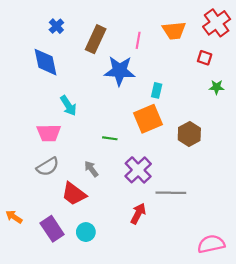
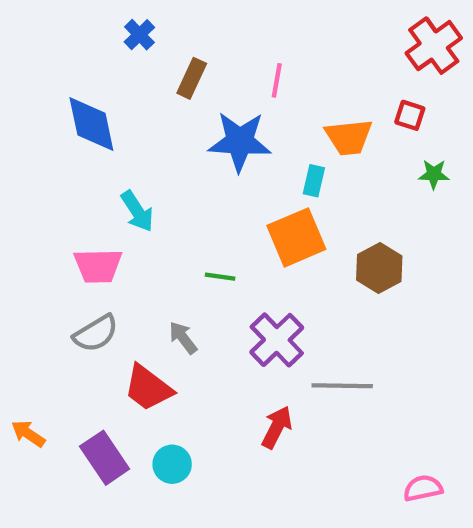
blue cross: (56, 26) -> (139, 35), moved
orange trapezoid: (174, 30) -> (349, 137), moved
brown rectangle: (96, 39) -> (192, 78), size x0.7
pink semicircle: (211, 244) -> (423, 488), size x0.7

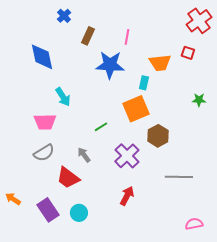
green star: (434, 174) -> (199, 100), moved
brown hexagon: (379, 268) -> (158, 136), moved
green line: (220, 277) -> (101, 127), turned -40
gray line: (342, 386) -> (179, 177), moved

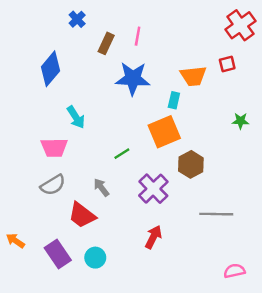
pink line: (127, 37) -> (138, 36), moved
red square: (188, 53) -> (227, 64), turned -32
blue diamond: (42, 57) -> (50, 69), turned 52

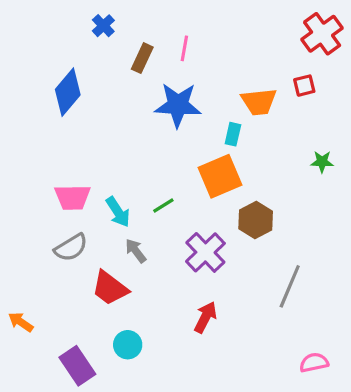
cyan arrow: (76, 117) -> (118, 212), moved
gray line: (216, 214) -> (290, 286), turned -68
purple rectangle: (58, 254) -> (77, 366), moved

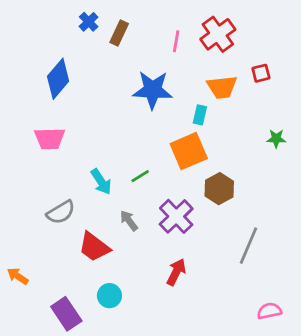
red cross: (322, 34) -> (218, 34), moved
pink line: (184, 48) -> (176, 41), moved
brown rectangle: (142, 58) -> (119, 33), moved
pink trapezoid: (73, 197) -> (50, 139), moved
gray arrow: (136, 251) -> (129, 221), moved

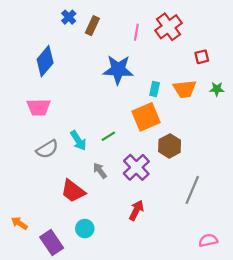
orange trapezoid: (222, 87) -> (185, 89), moved
green star: (276, 139) -> (217, 89), moved
gray semicircle: (61, 212) -> (47, 149), moved
orange arrow: (18, 276) -> (19, 223), moved

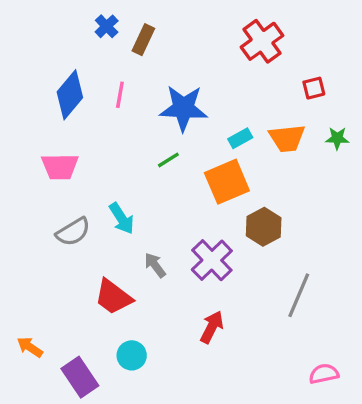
pink line: (136, 32) -> (120, 95), moved
cyan rectangle: (155, 89) -> (240, 138), turned 48
green line: (108, 136) -> (168, 160), moved

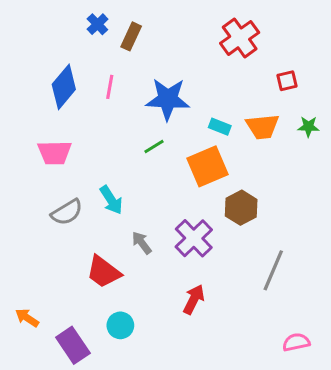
cyan rectangle: (240, 138) -> (220, 127), turned 50

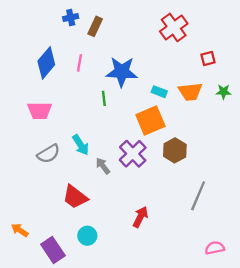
blue cross: (97, 24) -> (71, 18), turned 32
green line: (154, 146) -> (104, 98), moved, turned -64
purple cross: (194, 238) -> (133, 154), moved
gray arrow: (142, 243) -> (103, 166), moved

